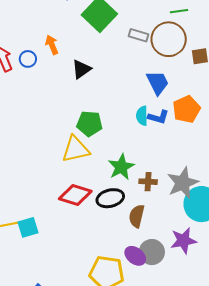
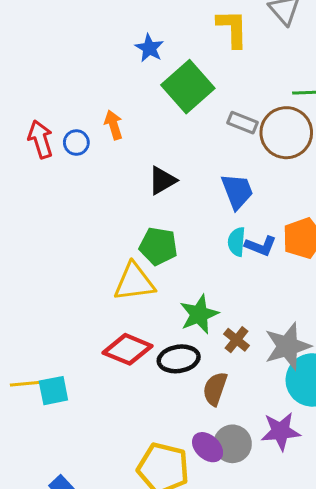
black triangle: (81, 69) -> (162, 181), moved
blue trapezoid: (158, 83) -> (237, 191), moved
brown cross: (148, 182) -> (237, 340), turned 30

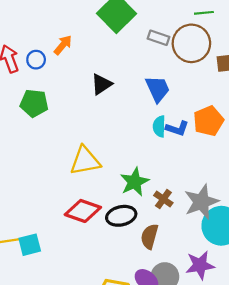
orange arrow: (114, 125) -> (63, 45), turned 60
green pentagon: (158, 246) -> (34, 103), moved

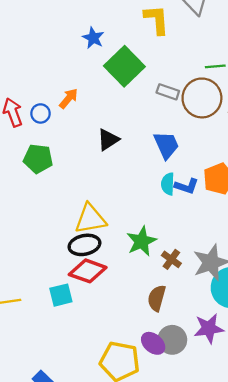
black ellipse: (121, 216) -> (84, 245), moved
cyan square: (30, 245) -> (61, 295), moved

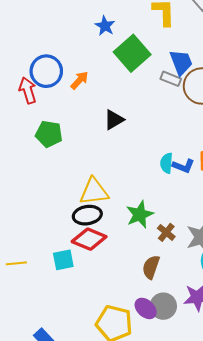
blue circle: (40, 113) -> (46, 71), moved, size x1.8
blue trapezoid: (166, 145) -> (181, 62), moved

